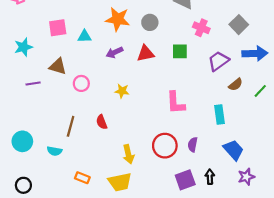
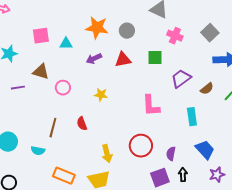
purple trapezoid: (218, 61) -> (181, 79), moved
purple semicircle: (193, 145) -> (171, 154), moved
orange rectangle: (82, 178) -> (64, 176), size x1.5

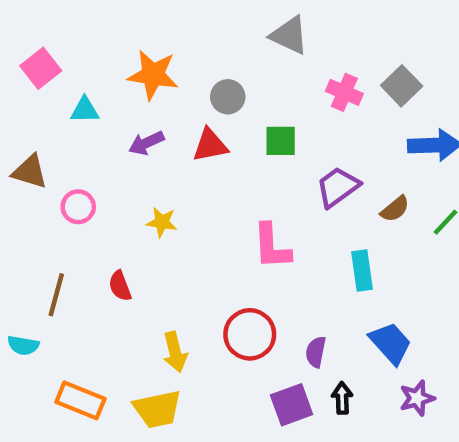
gray circle: (127, 31) -> (228, 97), moved
pink square: (41, 36) -> (41, 68), moved, turned -30
pink cross: (175, 36) -> (344, 92), moved

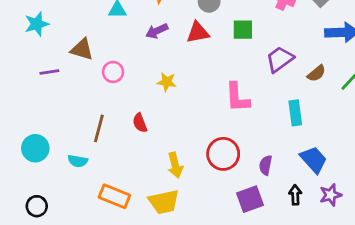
black arrow: (342, 398) -> (295, 195), moved

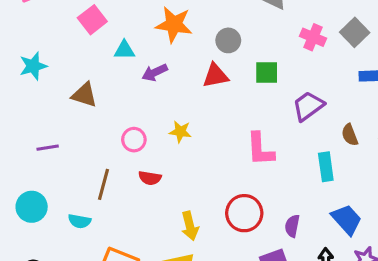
purple arrow: (157, 31) -> (155, 72), moved
purple line: (49, 72) -> (48, 148), moved
pink circle: (113, 72) -> (134, 140), moved
brown semicircle: (316, 73) -> (350, 135), moved, turned 108
red semicircle: (140, 123) -> (150, 178), turned -60

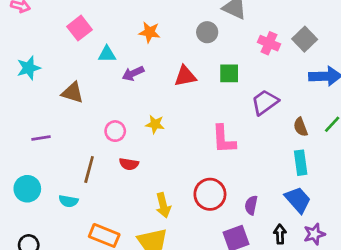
orange star: (174, 24) -> (150, 32), size x0.7
gray circle: (228, 40) -> (207, 32), moved
cyan rectangle: (326, 167) -> (301, 163), moved

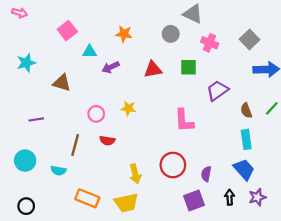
pink cross: (269, 43) -> (210, 43), moved

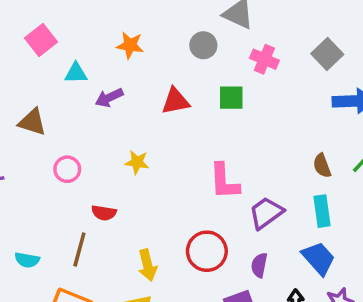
purple trapezoid: (217, 91) -> (266, 213), moved
pink circle: (96, 114) -> (67, 169), moved
brown line: (75, 145) -> (79, 249), moved

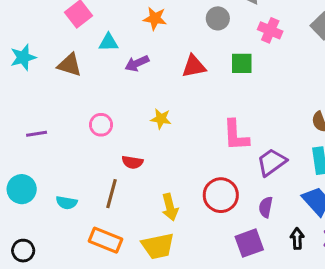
brown triangle: (32, 122) -> (70, 65), moved

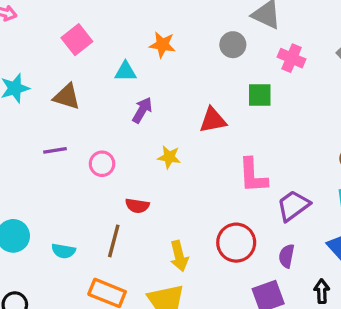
cyan triangle: (108, 42) -> (125, 72), moved
purple arrow: (137, 63) -> (142, 110), moved, turned 145
red triangle: (194, 66) -> (213, 120), moved
purple line: (37, 134) -> (55, 150), moved

